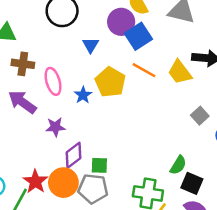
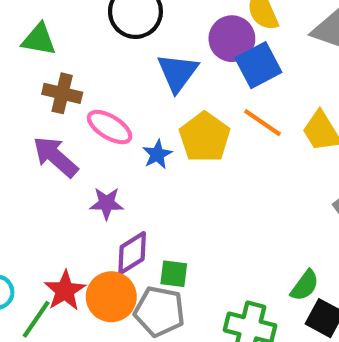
blue triangle: (91, 45) -> (178, 73), size x1.5
pink ellipse: (53, 81) -> (110, 127), turned -48

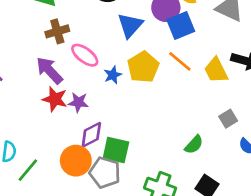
brown cross: (62, 93) -> (57, 31), turned -35
green square: (174, 274) -> (116, 150), size x1.5
green semicircle: (305, 285) -> (194, 145), moved
red star: (65, 291) -> (55, 99), moved, turned -30

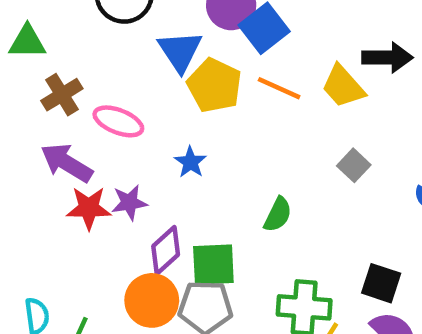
yellow pentagon: (143, 67) -> (214, 85), moved
blue star: (113, 75) -> (190, 162), moved
gray square: (228, 119) -> (354, 165), moved
green semicircle: (194, 145) -> (278, 215), moved

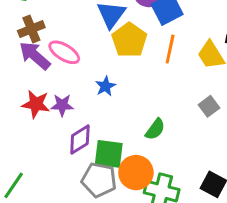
orange line: (279, 88) -> (170, 49), turned 68
purple arrow: (67, 163) -> (35, 56), moved
orange circle: (152, 300) -> (136, 173), moved

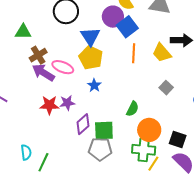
yellow pentagon: (129, 40) -> (91, 58), moved
orange circle: (136, 173) -> (149, 130), moved

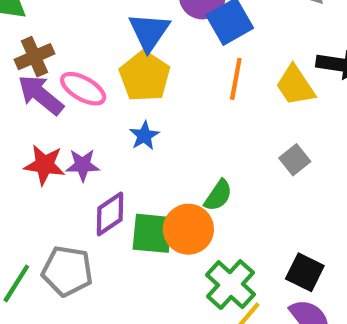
orange circle: (149, 130) -> (188, 229), moved
gray pentagon: (100, 149) -> (67, 271), moved
green cross: (144, 150) -> (231, 285), turned 30

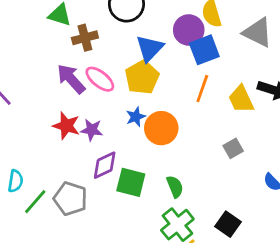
brown cross: (34, 57) -> (85, 38), moved
green semicircle: (218, 195) -> (175, 187), moved, turned -65
orange circle: (188, 229) -> (161, 128), moved

